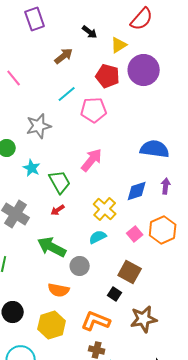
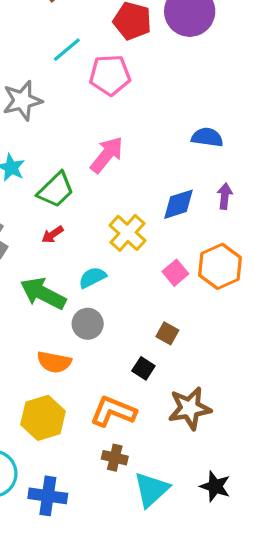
blue semicircle: (155, 149) -> (207, 137), size x0.7
green trapezoid: (60, 182) -> (56, 190), turned 75
cyan semicircle: (98, 237) -> (92, 278), moved
brown square: (130, 272) -> (167, 333), size x0.6

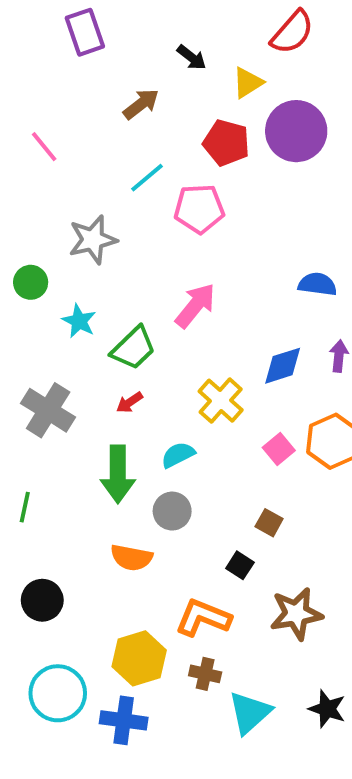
green arrow: (43, 293) -> (118, 474), turned -117
yellow hexagon: (43, 418) -> (139, 658), moved

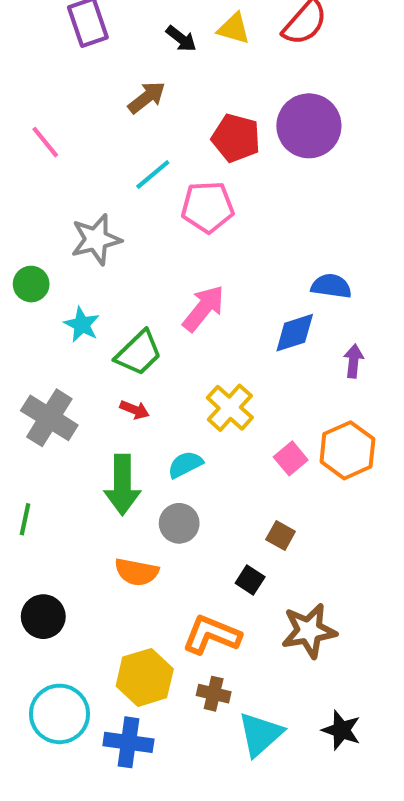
black arrow: (192, 57) -> (181, 39), moved
yellow triangle: (248, 83) -> (234, 29), moved, turned 48
blue diamond: (283, 366) -> (295, 333), moved
red arrow: (129, 402) -> (135, 410), turned -124

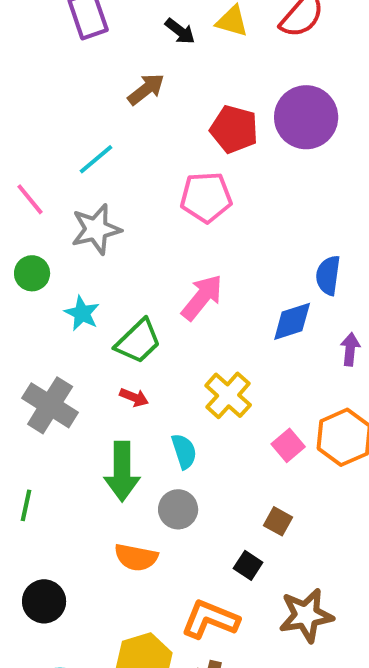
pink line: (45, 142) -> (30, 199), moved
cyan line: (153, 175) -> (96, 159), moved
blue semicircle: (331, 286) -> (328, 275), turned -90
cyan semicircle: (185, 465) -> (184, 451), turned 99

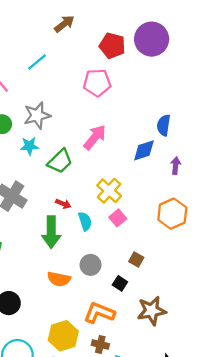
gray star: (96, 229) -> (37, 115), moved
cyan star: (82, 313) -> (29, 146), turned -30
red arrow: (134, 397) -> (63, 204), moved
pink square: (288, 445) -> (118, 218), moved
gray circle: (178, 509) -> (91, 265), moved

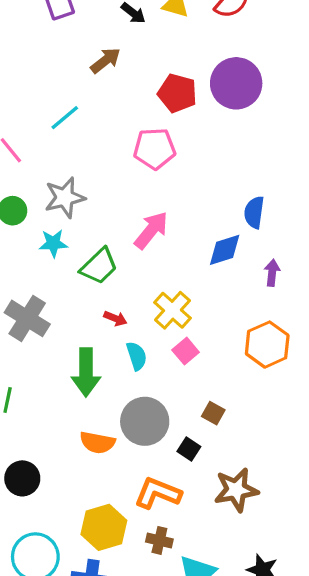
red arrow: (63, 204) -> (115, 318), moved
gray circle: (91, 265) -> (145, 421), size x1.5

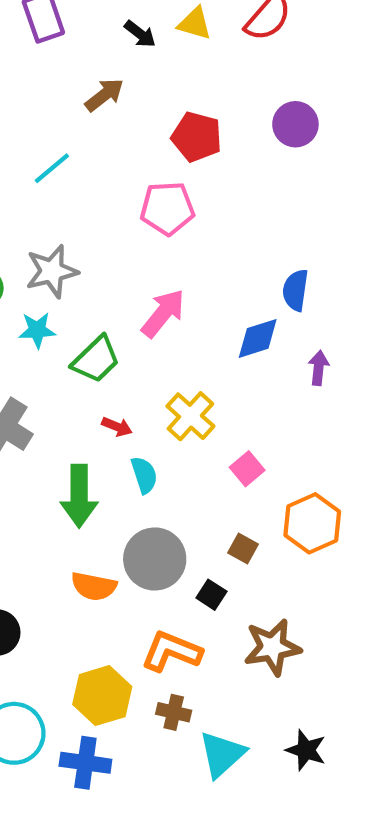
purple circle: (236, 83) -> (295, 124), moved, size x0.7
orange hexagon: (267, 345) -> (312, 523), moved
pink square: (186, 351) -> (247, 469), moved

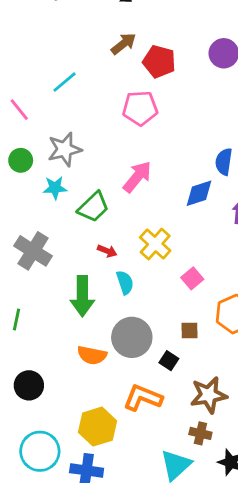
brown arrow: (104, 95) -> (124, 44), moved
brown square: (243, 548) -> (189, 330), turned -30
brown cross: (174, 712) -> (200, 433), moved

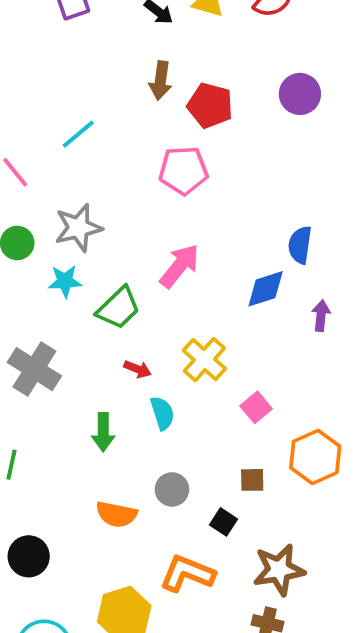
brown arrow: (124, 44) -> (160, 81), turned 136
green arrow: (82, 296) -> (103, 432), size x0.7
gray circle: (132, 337) -> (172, 489), size x0.6

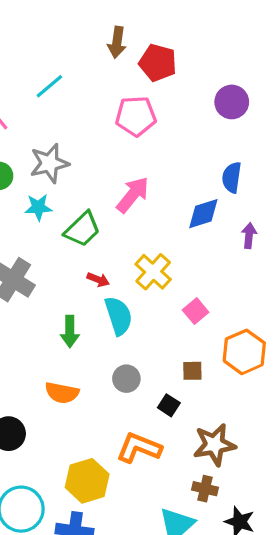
purple circle: (300, 94) -> (232, 102), moved
cyan semicircle: (162, 413) -> (119, 316), size x1.4
orange semicircle: (117, 514) -> (62, 393), moved

